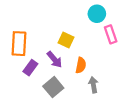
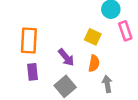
yellow square: (66, 40) -> (93, 37), moved
purple rectangle: (30, 68) -> (33, 72), moved, turned -42

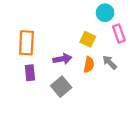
purple arrow: (66, 57) -> (62, 59), turned -60
gray arrow: (107, 84) -> (110, 62), moved, turned -35

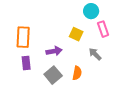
orange semicircle: (89, 65) -> (77, 73), moved

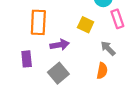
orange rectangle: (23, 37) -> (38, 22), moved
orange semicircle: (77, 73) -> (102, 71), moved

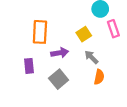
yellow square: (86, 25) -> (84, 34), turned 32
gray arrow: (108, 48) -> (91, 57), moved

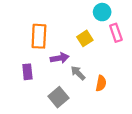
gray arrow: (91, 57) -> (78, 73), moved
gray square: (59, 79) -> (58, 97), moved

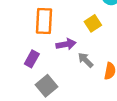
purple rectangle: (27, 72) -> (32, 59), turned 35
gray square: (58, 97) -> (46, 86), moved

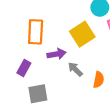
yellow square: (93, 23) -> (82, 34), size x1.5
gray square: (46, 86) -> (38, 94), turned 30

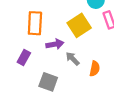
gray square: (38, 94) -> (48, 82), moved, turned 30

